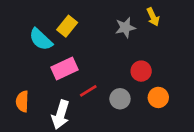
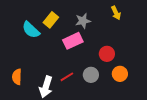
gray star: (125, 27) -> (83, 21), moved
pink rectangle: (65, 68) -> (73, 41), moved
red line: (88, 91) -> (67, 77), moved

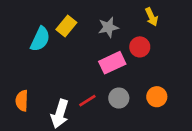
cyan semicircle: (31, 30) -> (40, 39), turned -108
pink rectangle: (73, 41) -> (112, 63), moved
red circle: (107, 54) -> (140, 47), moved

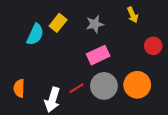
red circle: (140, 47) -> (153, 46), moved
orange circle: (157, 97) -> (137, 85), size x1.5
gray circle: (119, 98) -> (104, 86), size x1.5

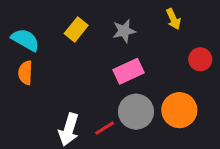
cyan semicircle: (35, 34) -> (25, 40), moved, turned -85
orange semicircle: (19, 88) -> (25, 73), moved
red line: (76, 88) -> (105, 128), moved

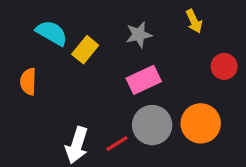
yellow rectangle: (76, 29) -> (85, 50), moved
cyan semicircle: (25, 40) -> (52, 33), moved

